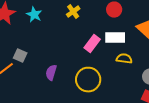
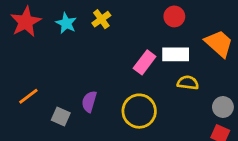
yellow cross: (73, 12) -> (101, 19), moved
gray square: (20, 56) -> (61, 116), moved

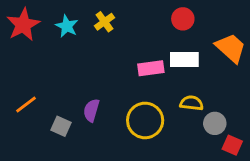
pink rectangle: (145, 62) -> (151, 68), turned 45
yellow semicircle: (188, 83) -> (192, 103), moved
gray circle: (223, 107) -> (215, 123), moved

